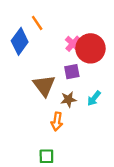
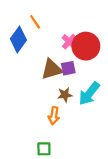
brown triangle: (44, 86) -> (52, 69), moved, turned 50
cyan arrow: (94, 98) -> (89, 94), size x1.6

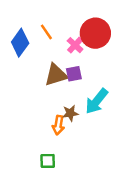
orange line: (35, 22) -> (46, 32), moved
red circle: (86, 46) -> (95, 33), moved
brown star: (65, 95) -> (70, 113), moved

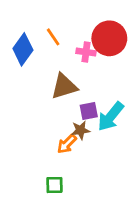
pink cross: (75, 45) -> (86, 52), turned -35
purple square: (74, 74) -> (89, 111), moved
orange arrow: (58, 125) -> (67, 144), turned 36

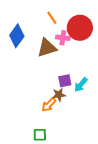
orange line: (53, 37) -> (52, 18), moved
brown triangle: (64, 86) -> (47, 48), moved
cyan arrow: (111, 116) -> (81, 85), size x0.7

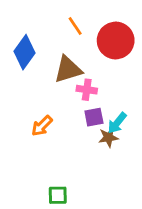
pink cross: (63, 38) -> (87, 90), moved
brown star: (59, 95) -> (108, 137), moved
orange arrow: (49, 105) -> (42, 126), moved

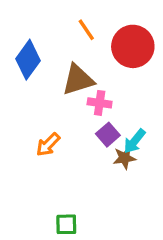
purple square: (94, 117) -> (108, 135), turned -30

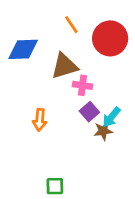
blue diamond: (28, 60) -> (23, 49), turned 52
orange arrow: (48, 145) -> (40, 120), turned -40

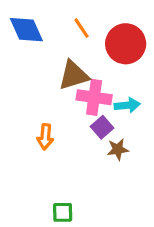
blue diamond: (23, 49) -> (26, 30), moved, turned 68
pink cross: (82, 85) -> (94, 97), size x1.5
cyan arrow: (111, 117) -> (127, 105), moved, turned -135

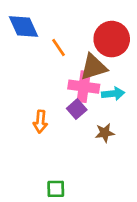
orange line: (82, 28) -> (59, 47), moved
brown triangle: (74, 75) -> (94, 67), moved
purple square: (102, 127) -> (77, 109), moved

